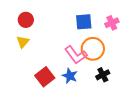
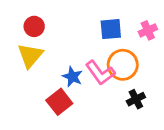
yellow triangle: (23, 42) -> (30, 56), size x1.5
blue star: (70, 76) -> (72, 77), moved

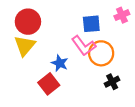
red circle: (34, 26) -> (28, 22), size x1.5
pink cross: (148, 30) -> (122, 15), moved
pink L-shape: (100, 73) -> (84, 46), moved

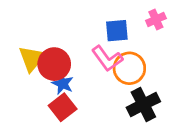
red circle: (28, 22) -> (54, 64), moved
blue star: (60, 63) -> (63, 84), moved
black cross: (112, 82) -> (143, 104), size x1.6

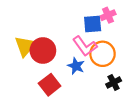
pink cross: (156, 20) -> (108, 15), moved
blue star: (63, 84) -> (76, 66), moved
black cross: (143, 104) -> (114, 83), size x0.6

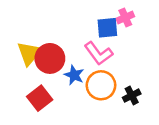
orange circle: (103, 54) -> (101, 85), moved
blue star: (76, 66) -> (74, 75), moved
red square: (50, 85) -> (40, 98), moved

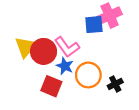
pink cross: (125, 18) -> (110, 16), size x1.5
pink L-shape: (98, 53) -> (67, 47), moved
red square: (40, 98) -> (51, 86), moved, turned -30

